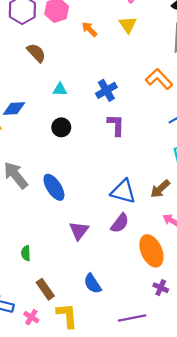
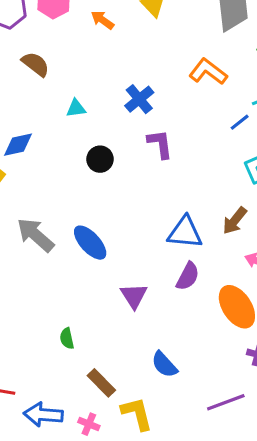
black circle: (61, 127) -> (100, 159), moved

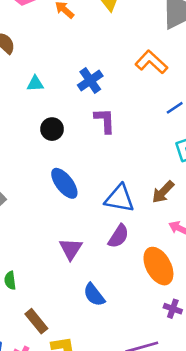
blue ellipse: (90, 243) -> (64, 183), moved
blue semicircle: (164, 365) -> (94, 295), moved

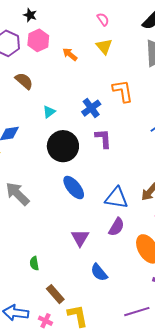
orange L-shape: (151, 62) -> (123, 91), moved, turned 40
cyan triangle: (35, 84) -> (49, 112), turned -32
black circle: (52, 129) -> (63, 146), size x1.8

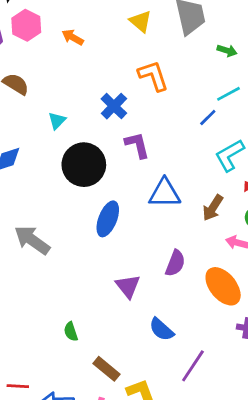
yellow triangle: (104, 46) -> (141, 21), moved
blue ellipse: (74, 188) -> (108, 219), turned 70
blue triangle: (116, 198) -> (165, 193), moved
purple line: (137, 312) -> (193, 366), moved, turned -30

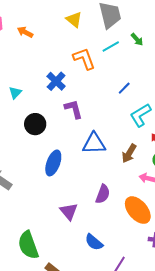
green arrow: (227, 51) -> (137, 39), turned 32
cyan line: (229, 94) -> (111, 46), moved
black circle: (84, 165) -> (35, 124), size x0.7
green semicircle: (71, 332) -> (28, 245), size x2.0

